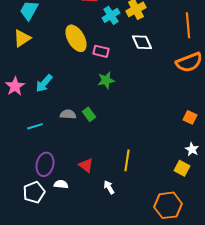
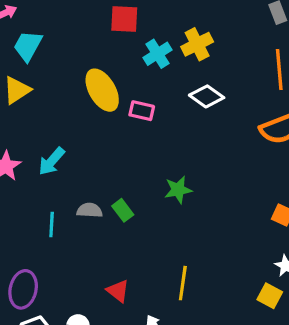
white diamond: (142, 42) -> (207, 96), turned -30
green star: (106, 80) -> (178, 190), moved
cyan line: (35, 126) -> (52, 225), moved, turned -70
purple ellipse: (45, 164) -> (23, 289), moved

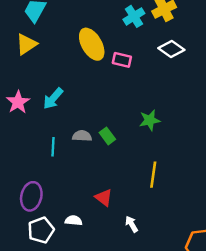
yellow line: (183, 283) -> (153, 175), moved

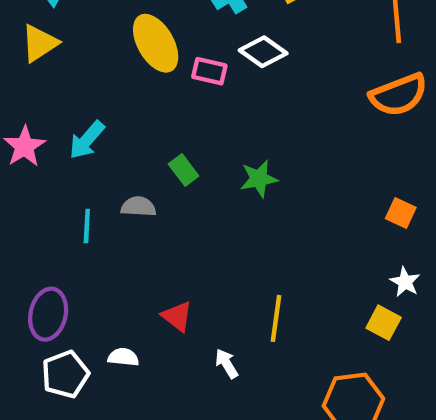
white diamond: (171, 49) -> (263, 52), moved
green rectangle: (107, 136) -> (184, 170), moved
yellow line: (153, 175) -> (276, 318), moved

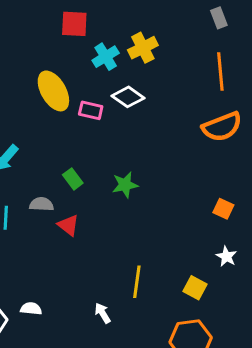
red triangle: (177, 316) -> (68, 225), moved
yellow square: (384, 323) -> (195, 288), moved

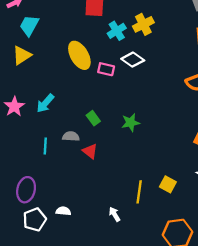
yellow square: (195, 288) -> (168, 184), moved

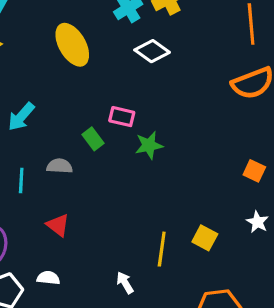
pink rectangle: (106, 69) -> (122, 117), moved
red triangle: (90, 151) -> (58, 225), moved

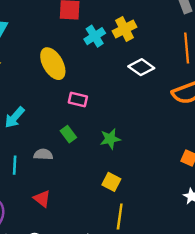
white diamond: (152, 51) -> (141, 67), moved
pink rectangle: (122, 117) -> (78, 99), moved
yellow square: (205, 238) -> (111, 182), moved

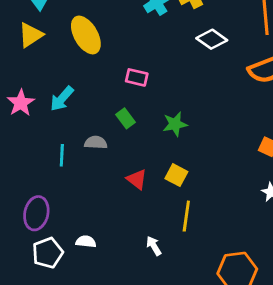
yellow ellipse: (53, 64) -> (86, 35), moved
red triangle: (42, 199) -> (137, 179), moved

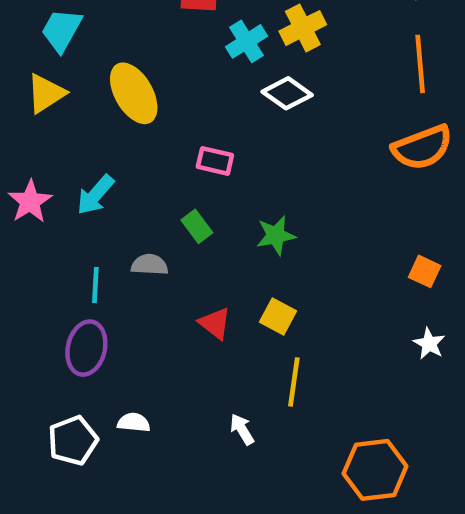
white diamond: (212, 39) -> (287, 93), moved
purple ellipse: (36, 213) -> (86, 348), moved

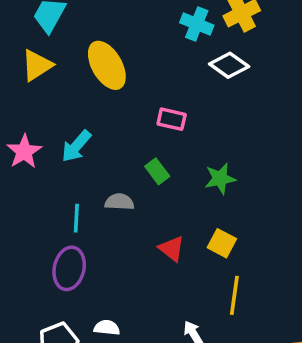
cyan cross: (246, 41) -> (197, 24), turned -36

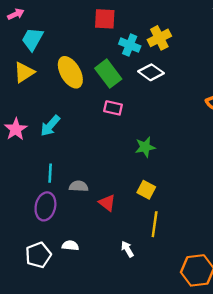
green rectangle: (157, 171) -> (108, 74), moved, size x1.6
gray semicircle: (119, 202) -> (79, 186), moved
red triangle: (172, 249) -> (107, 203), moved

